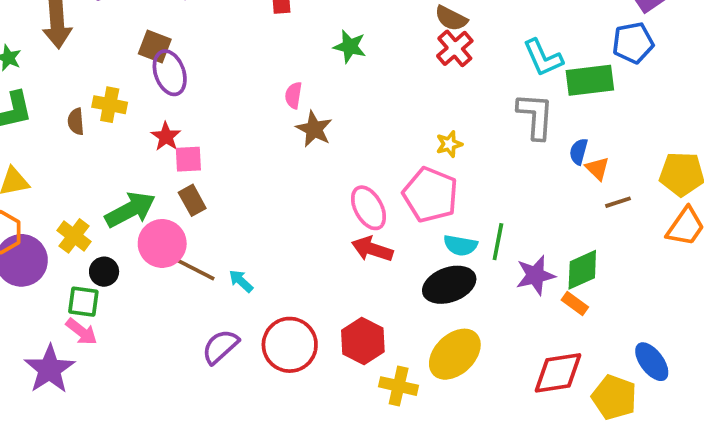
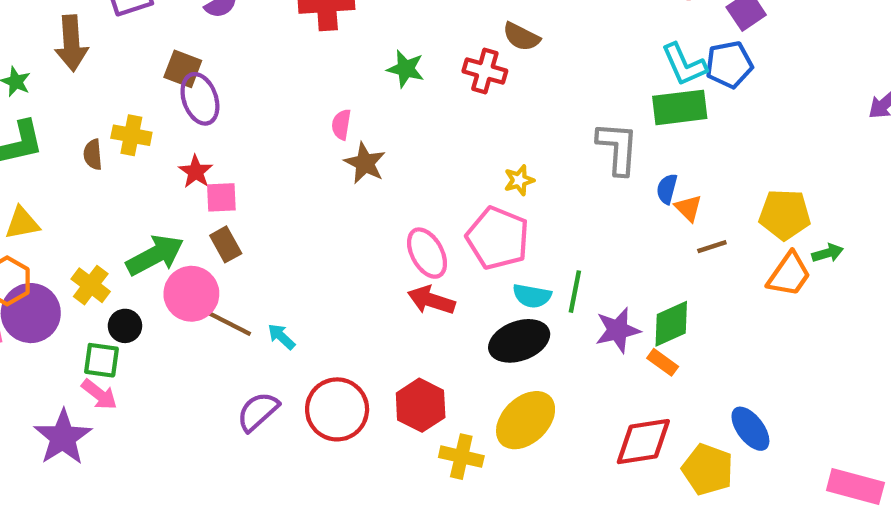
red cross: (455, 48) -> (485, 71), moved, turned -33
cyan L-shape: (543, 58) -> (684, 65), moved

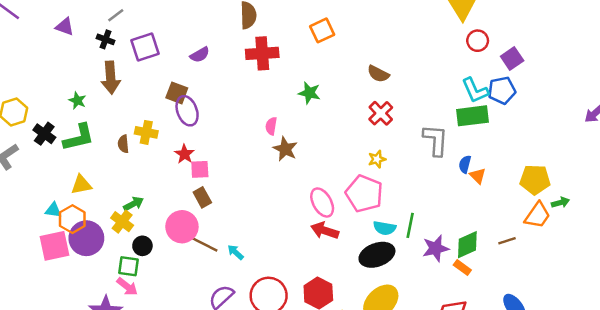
red cross: (485, 71) -> (381, 113), moved, turned 30
brown line: (712, 247) -> (507, 241), moved
green arrow: (155, 255) -> (134, 204), moved, size x0.6

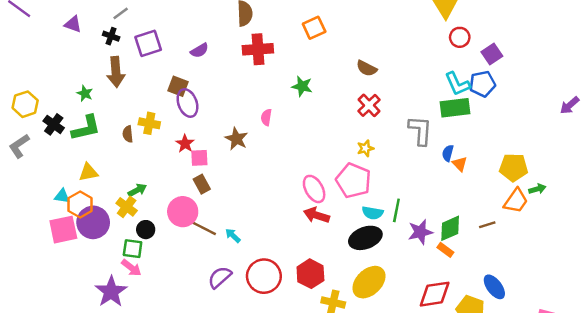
brown star: (285, 149) -> (236, 139), moved

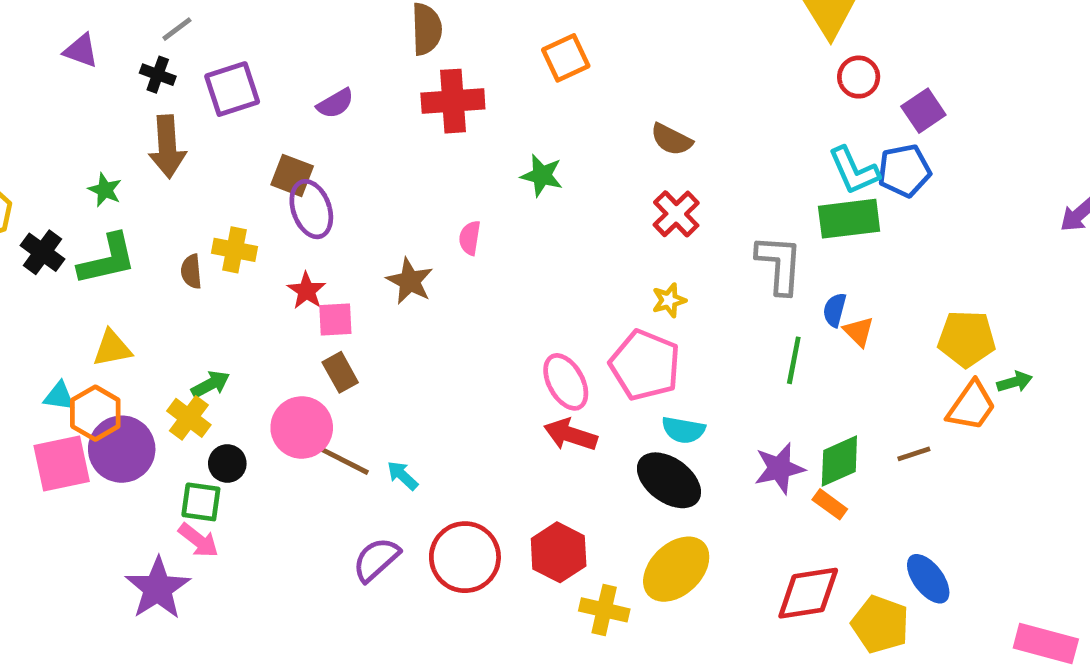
green line: (396, 210) -> (794, 360), moved
black ellipse: (365, 238) -> (669, 480), turned 56

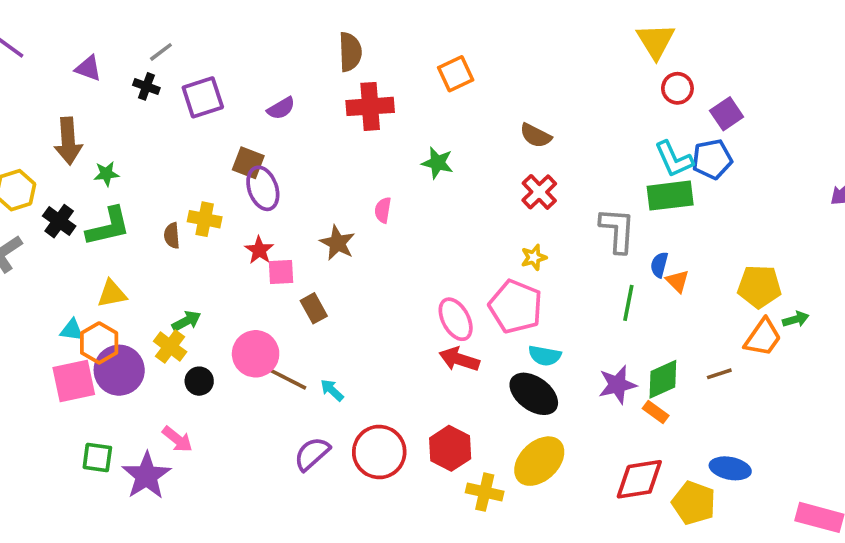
brown arrow: (167, 147) -> (68, 141), moved
green star: (105, 190) -> (106, 174), turned -30
brown rectangle: (340, 372) -> (314, 308), moved
green square: (201, 502) -> (97, 457), moved
blue ellipse: (928, 579) -> (730, 468), turned -42

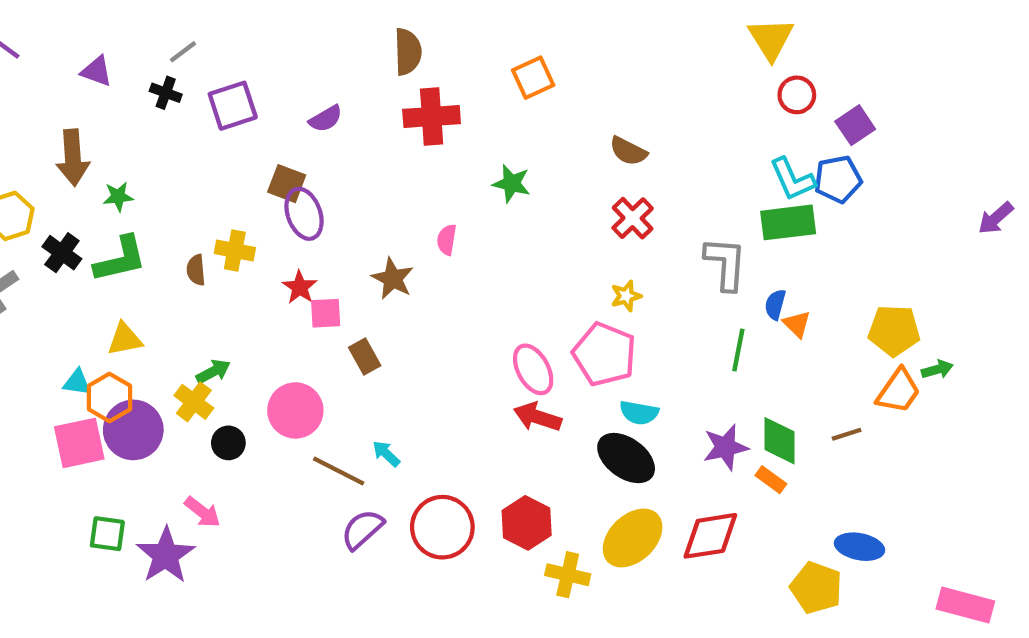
brown line: (285, 377) -> (339, 471), moved
green diamond: (663, 379) -> (780, 441), turned -66
red diamond: (639, 479) -> (710, 536), moved

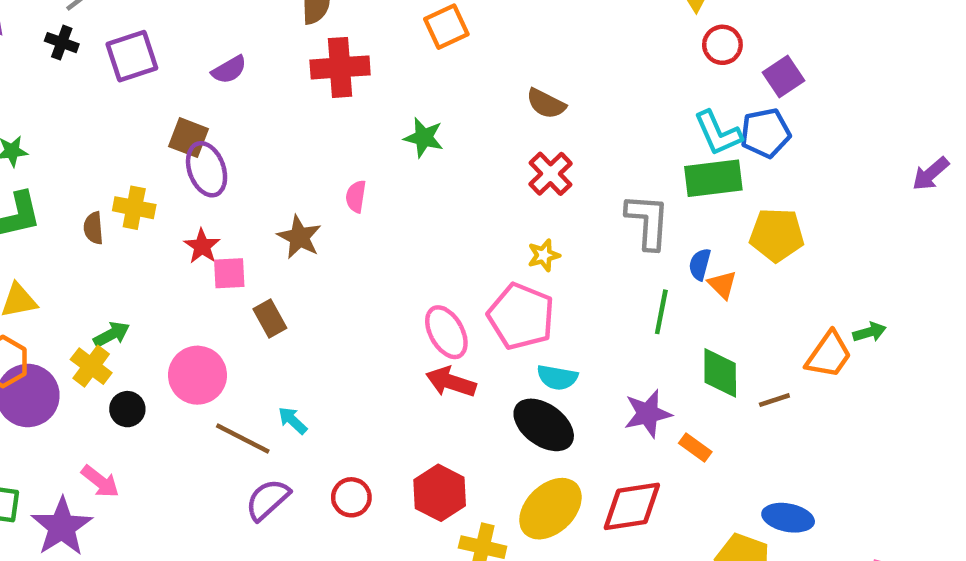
yellow pentagon: (894, 330) -> (777, 235), moved
green diamond: (780, 441) -> (720, 373), moved
red circle: (442, 527) -> (351, 497), size x0.6

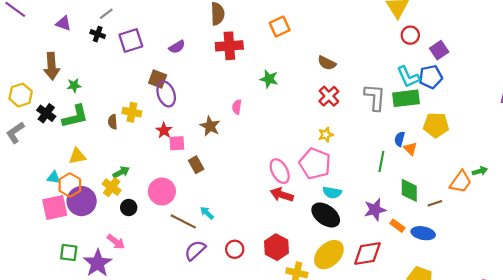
gray L-shape: (648, 221) -> (375, 97), moved
blue ellipse: (788, 518) -> (423, 233), moved

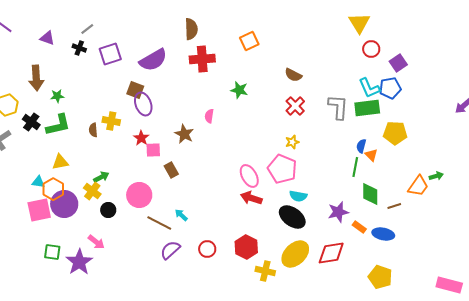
purple semicircle: (177, 47) -> (153, 60), size x1.8
green line: (381, 161) -> (355, 167), moved

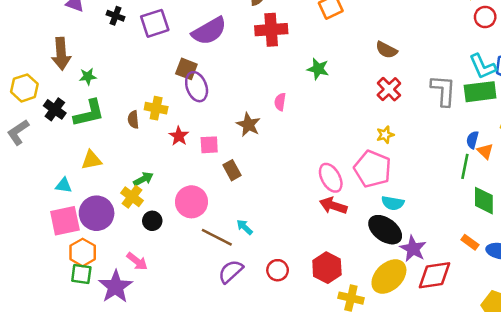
red star: (141, 138) -> (179, 136), moved
orange hexagon: (53, 189) -> (83, 252), moved
purple star: (338, 212) -> (413, 249), moved, turned -30

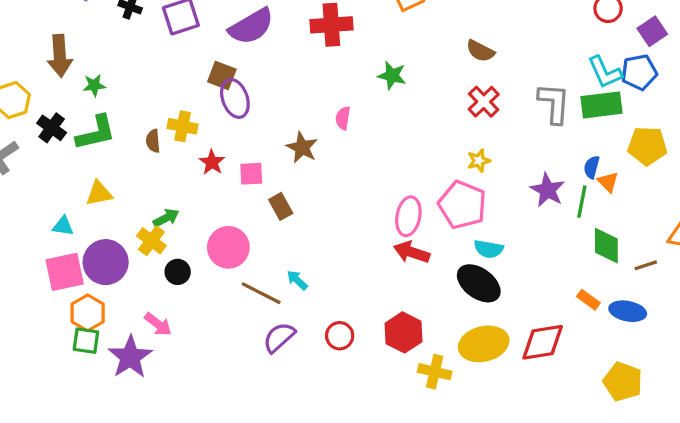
pink ellipse: (331, 178) -> (408, 216), turned 40
purple star: (413, 249) -> (547, 190), moved
yellow ellipse: (389, 277) -> (484, 344), turned 30

